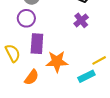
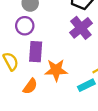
purple cross: (81, 20) -> (81, 28), size x1.5

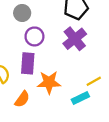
purple circle: (25, 26) -> (34, 36), moved

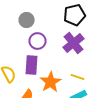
yellow line: (94, 81) -> (78, 77), moved, turned 48
orange star: (49, 82) -> (51, 82), turned -30

